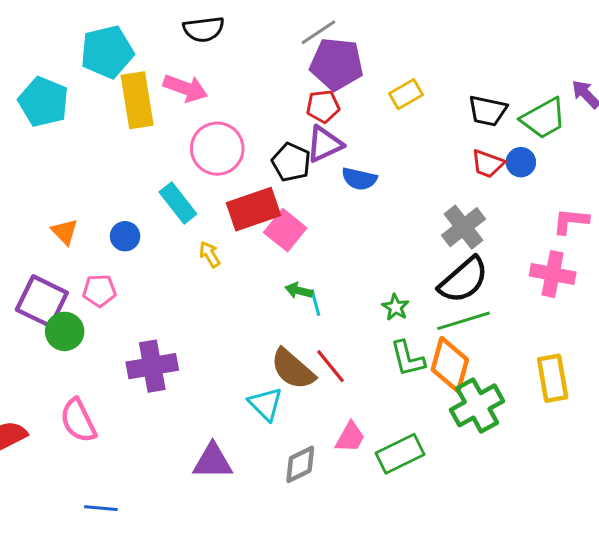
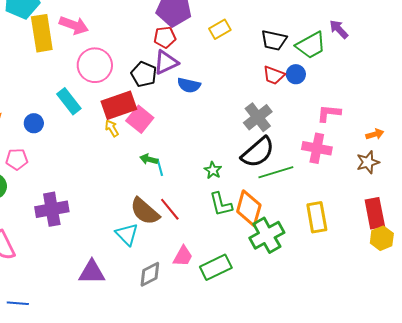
yellow arrow: (210, 254) -> (112, 128), moved
green line: (463, 321) -> (276, 172), moved

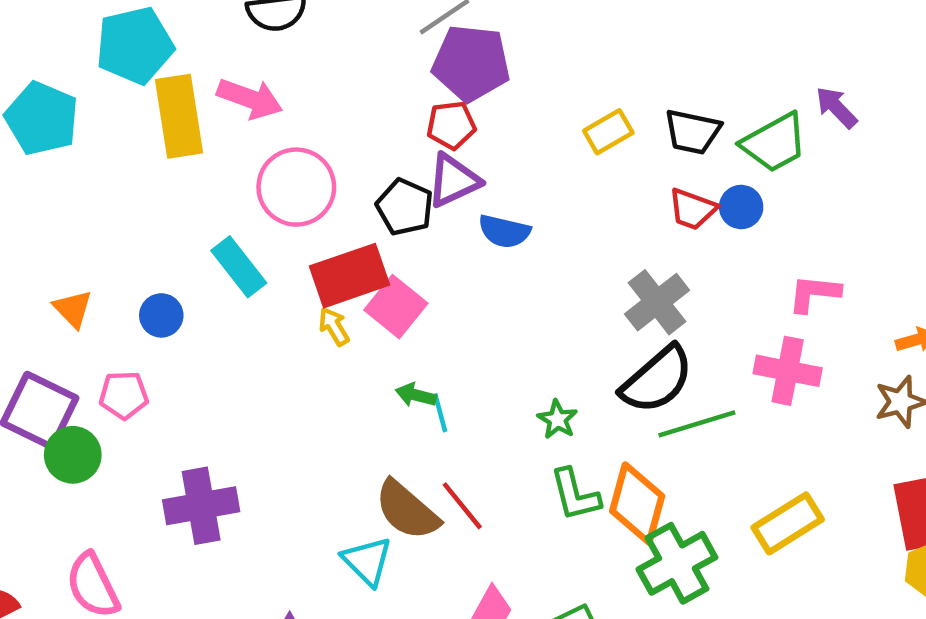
yellow rectangle: (220, 29) -> (608, 132), moved
yellow rectangle: (317, 217) -> (788, 523), turned 68

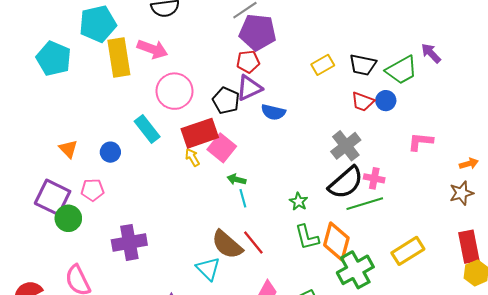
pink cross: (788, 371) -> (374, 178), moved, size x0.7
green arrow: (416, 395) -> (237, 179), moved

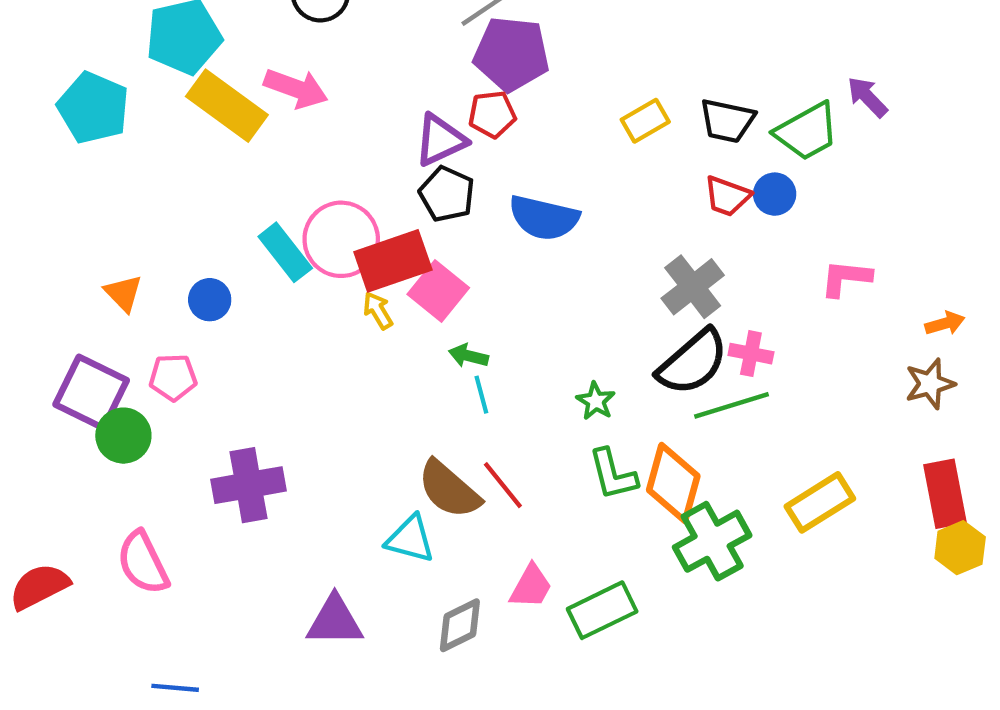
yellow rectangle: (119, 57) -> (227, 106), turned -45
purple triangle: (249, 88) -> (440, 140), moved
pink circle: (174, 91) -> (341, 239), moved
blue semicircle: (273, 112) -> (544, 218), size x1.4
cyan triangle: (208, 269) -> (410, 539), turned -30

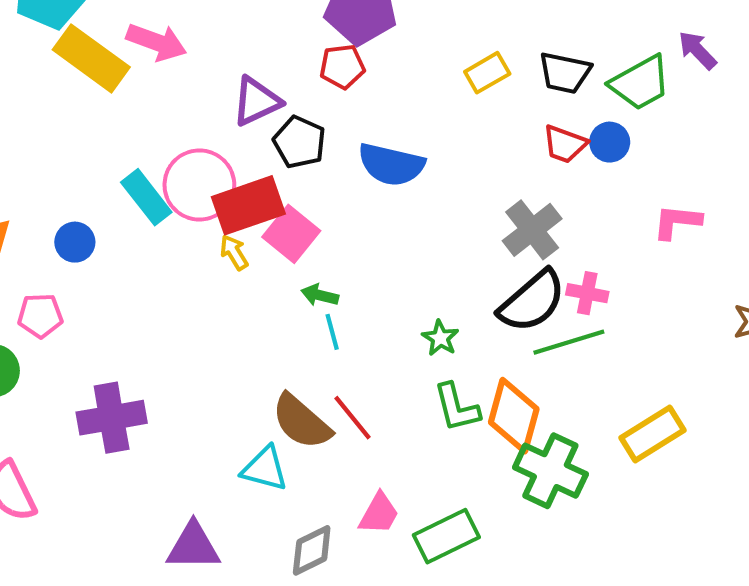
purple triangle: (440, 140) -> (257, 101), moved
green cross: (712, 541) -> (550, 471), turned -36

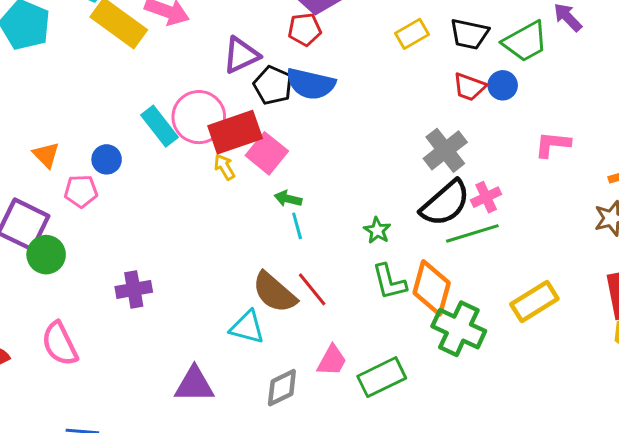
blue semicircle: (391, 165) -> (311, 84), moved
pink cross: (587, 293) -> (486, 197), turned -36
pink pentagon: (40, 316) -> (81, 191), moved
purple cross: (112, 418) -> (134, 289), size x0.7

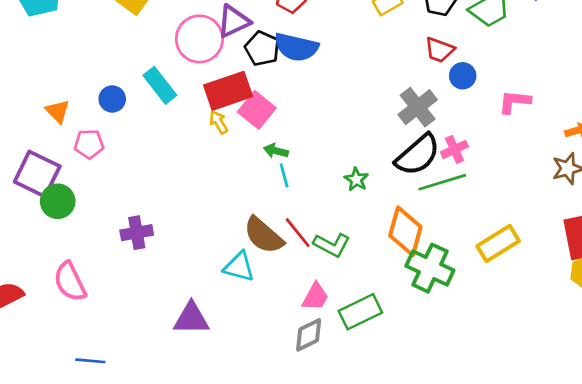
blue circle: (503, 85) -> (463, 76), moved
pink circle: (199, 117) -> (199, 39), moved
blue circle: (107, 159) -> (112, 99), moved
green L-shape: (389, 282) -> (332, 245), moved, turned -48
gray diamond: (282, 388) -> (309, 335), moved

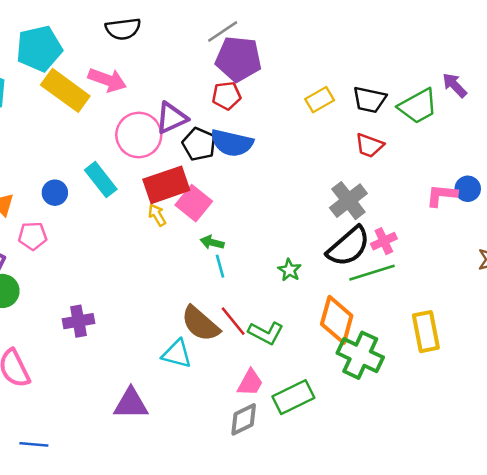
blue circle: (463, 76) -> (468, 189), moved
yellow rectangle: (498, 244) -> (426, 332), turned -69

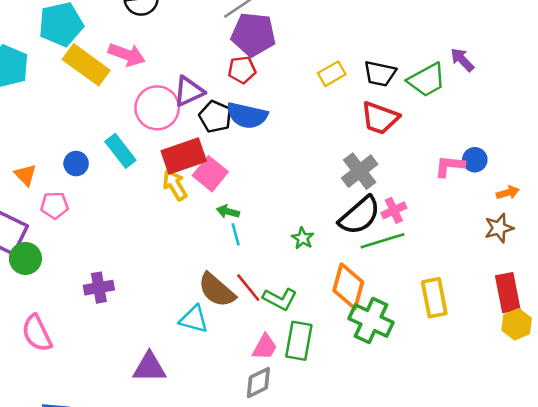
red trapezoid: (369, 145) -> (380, 118), size x1.4
yellow arrow: (157, 215) -> (175, 185), size x1.4
green rectangle: (293, 397) -> (299, 341), moved, turned -54

